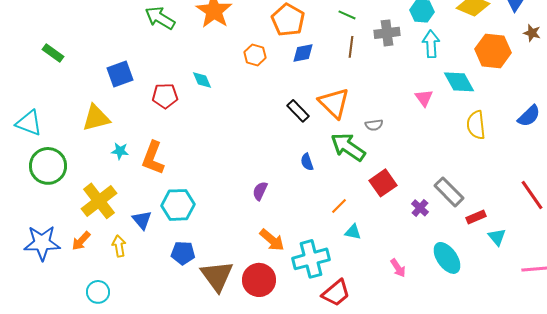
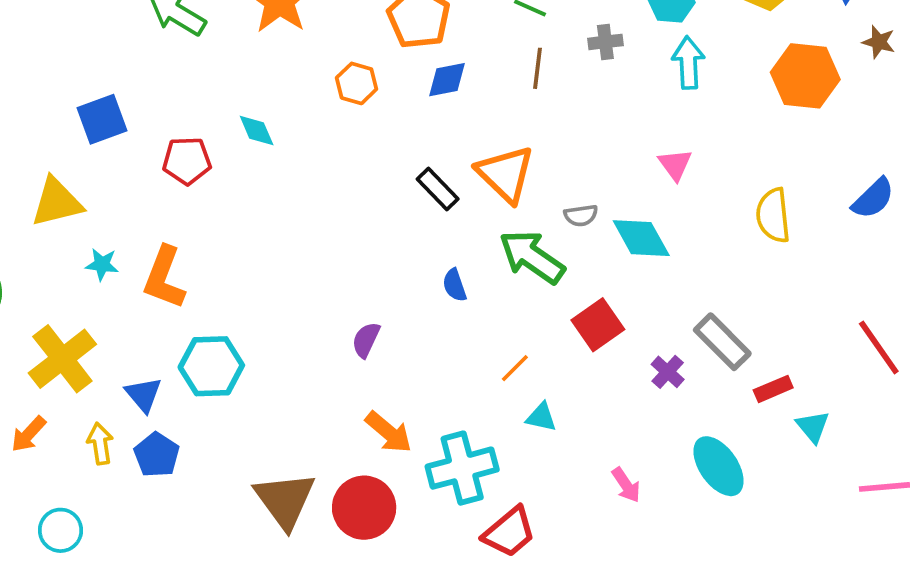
gray cross: (387, 33) -> (605, 42), size x0.7
cyan diamond: (459, 82) -> (641, 238), moved
blue pentagon: (183, 253) -> (157, 455), moved, turned 30

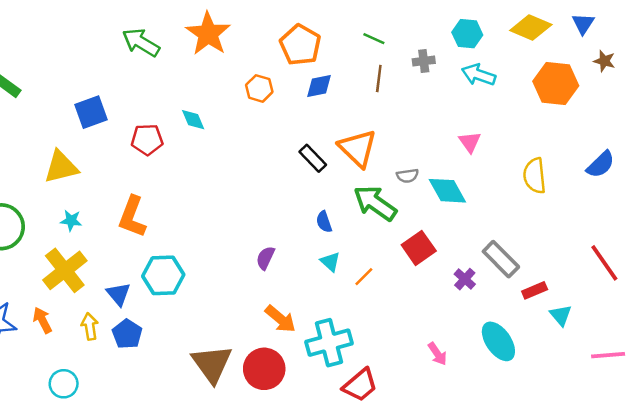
cyan arrow: (688, 63) -> (479, 75), turned -68
cyan star: (102, 264) -> (71, 221), moved
cyan triangle: (541, 417) -> (330, 262), moved, turned 30
orange arrow: (28, 434) -> (42, 320), turned 110

